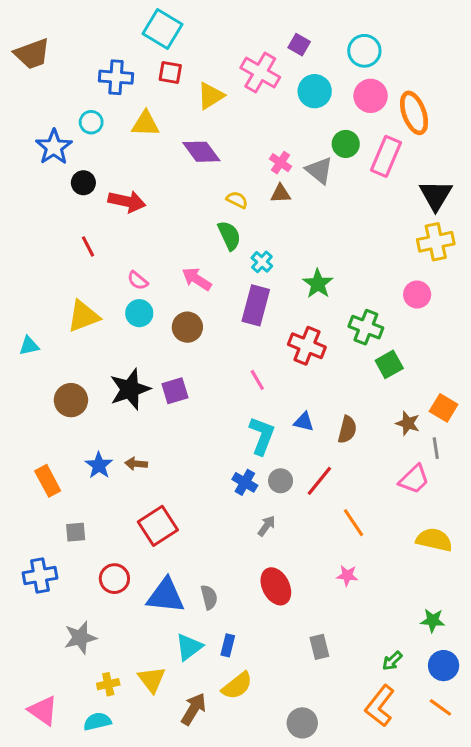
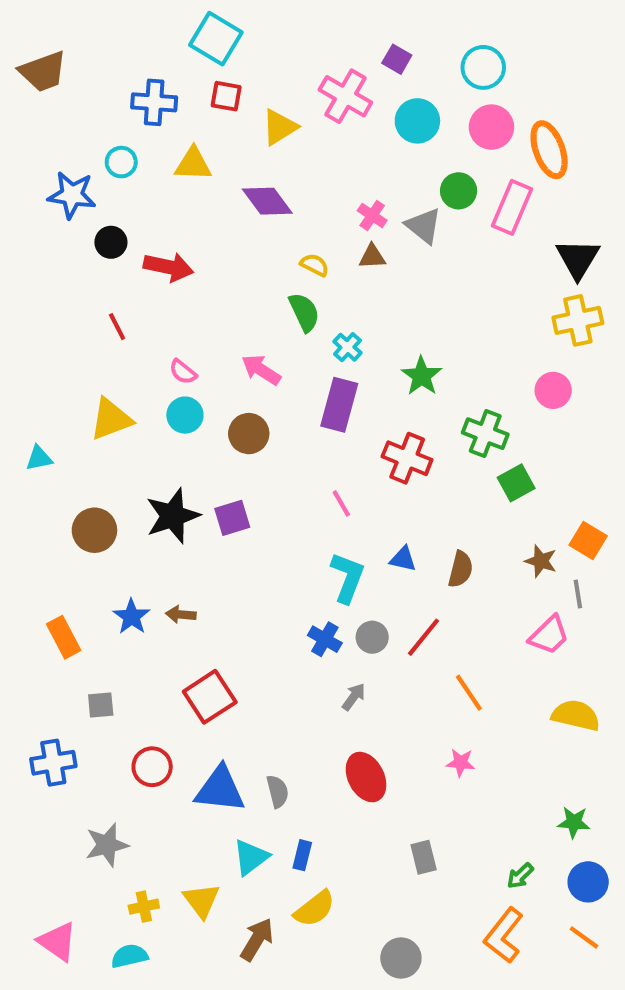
blue star: (54, 147) -> (72, 195), turned -30

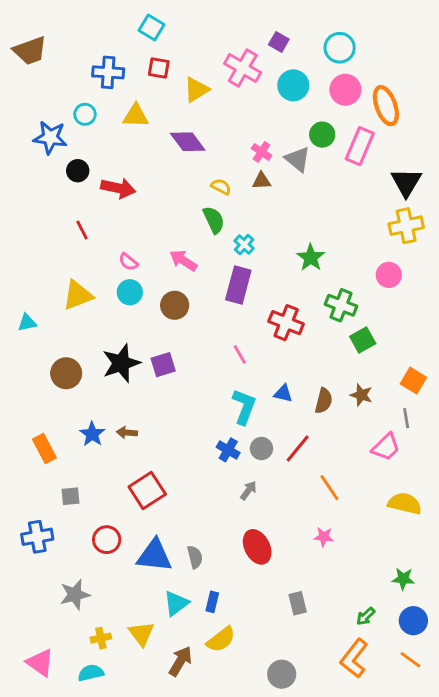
cyan square: (216, 39) -> (152, 27), size x0.7
green star: (422, 376) -> (311, 258), moved
brown star: (541, 561) -> (361, 395), moved

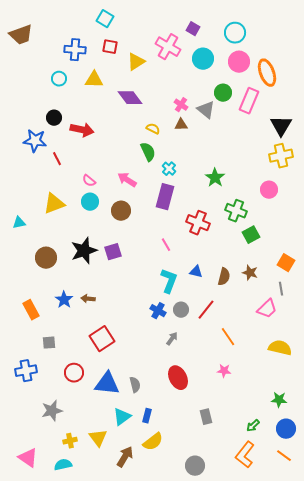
blue star: (50, 137) -> (35, 141), moved

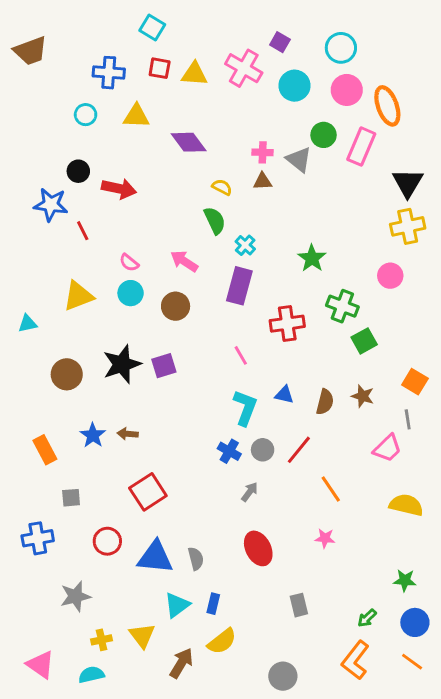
yellow triangle: (136, 62) -> (194, 74), moved, turned 36
pink cross: (181, 105) -> (263, 152), turned -32
red cross: (198, 223) -> (287, 324), turned -30

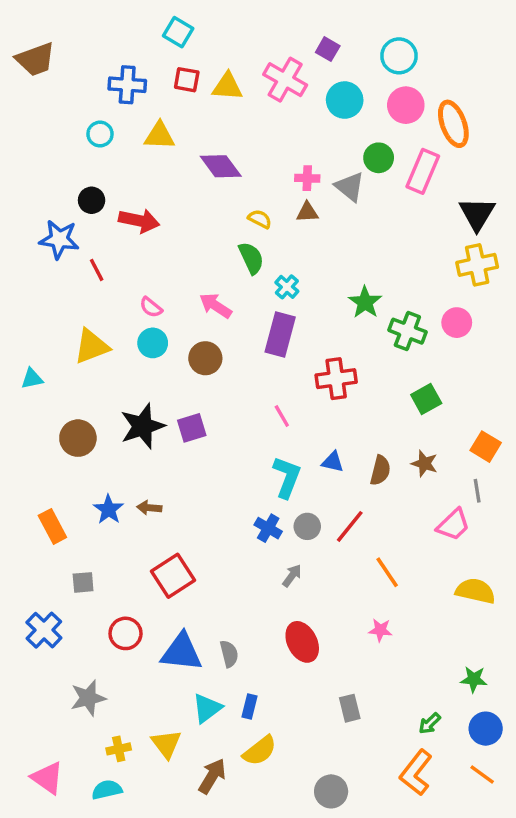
green cross: (342, 306) -> (407, 331), moved
blue cross: (38, 538) -> (44, 630), turned -36

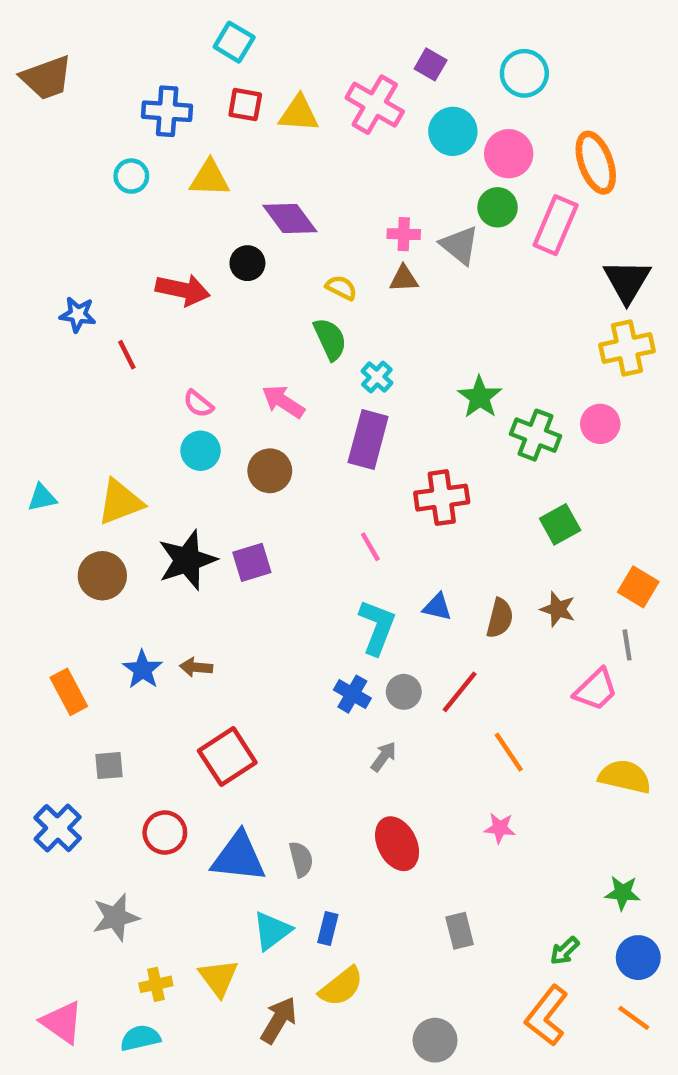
pink circle: (406, 105) -> (509, 154), moved
black circle: (92, 200) -> (247, 263), moved
blue star: (59, 239) -> (78, 314), size x0.7
yellow triangle: (92, 346) -> (120, 502), moved

